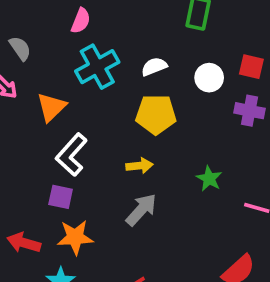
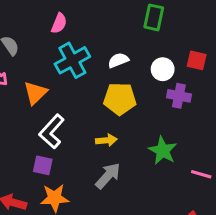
purple cross: (249, 111) -> (179, 96), moved
green star: (209, 179) -> (163, 151), size x1.4

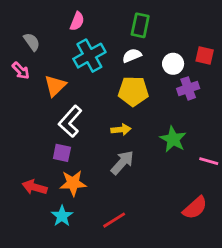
green rectangle: (154, 17) -> (140, 25), moved
purple cross: (179, 96) -> (188, 88), turned -30

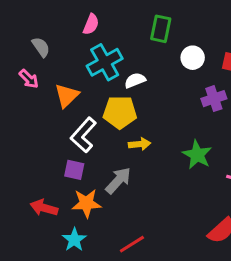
white semicircle: (132, 56) -> (135, 80), moved
white circle: (173, 64) -> (193, 58), moved
yellow pentagon: (133, 91) -> (120, 112), moved
gray arrow: (122, 163) -> (118, 180), moved

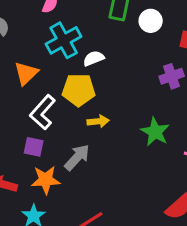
white circle: (193, 58) -> (151, 21), moved

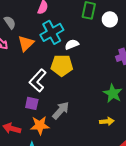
orange triangle: (26, 73) -> (26, 43), moved
yellow arrow: (98, 121) -> (107, 121), moved

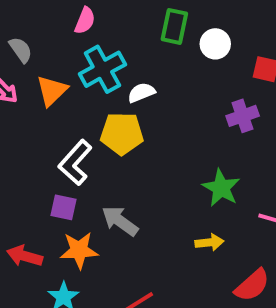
gray arrow: (61, 110) -> (120, 221), turned -96

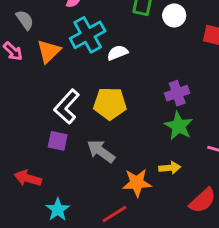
purple cross: (243, 116) -> (177, 93), moved
yellow pentagon: (122, 133) -> (110, 104), moved
orange star: (79, 250) -> (137, 183), moved

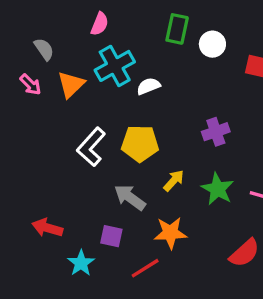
green star: (179, 126) -> (218, 189), moved
purple square: (58, 141) -> (111, 236), moved
yellow arrow: (170, 168) -> (174, 181), moved, turned -42

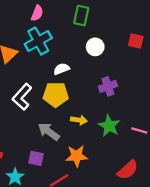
pink semicircle: (100, 24) -> (37, 13), moved
white circle: (212, 44) -> (95, 47), moved
white semicircle: (148, 86) -> (62, 69), moved
yellow arrow: (174, 181) -> (79, 120), turned 56

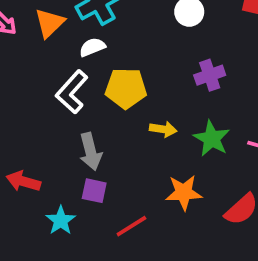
white semicircle: (62, 69) -> (92, 47), moved
gray arrow: (49, 132) -> (90, 152), moved, turned -140
orange star: (77, 156) -> (184, 193), moved

